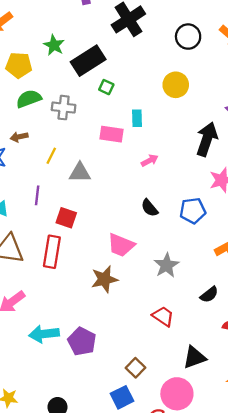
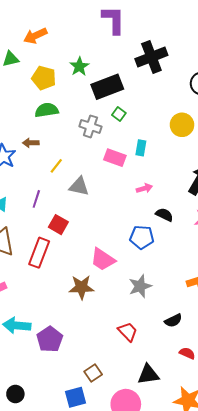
gray cross: (64, 108) -> (90, 126), moved
black semicircle: (149, 208) -> (164, 215), moved, turned 144
blue pentagon: (193, 211) -> (142, 237), moved

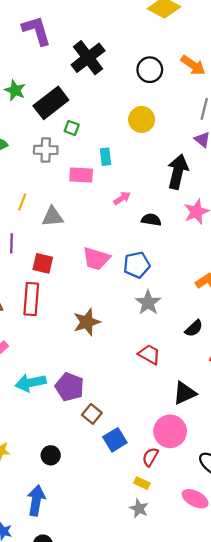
blue pentagon: (142, 237) -> (137, 265), moved
pink trapezoid: (103, 259) -> (96, 259), moved
brown square: (93, 373) -> (92, 414), moved

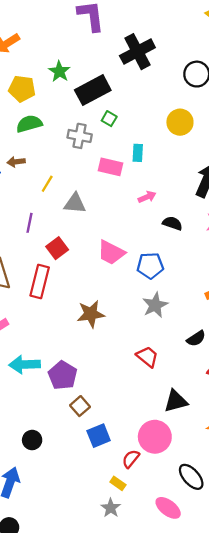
red square: (43, 263) -> (57, 248), turned 30

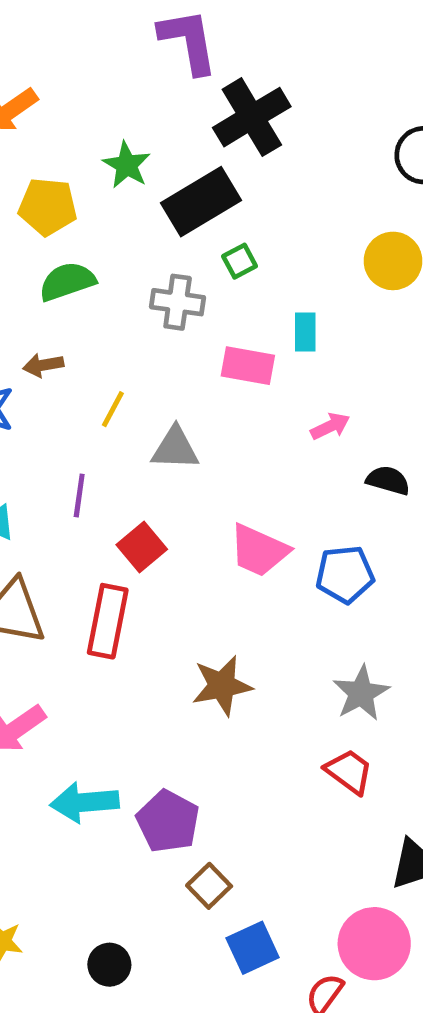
black cross: (137, 52) -> (252, 117), moved
green square: (109, 119) -> (240, 261), turned 35
gray star: (155, 305) -> (361, 693), moved

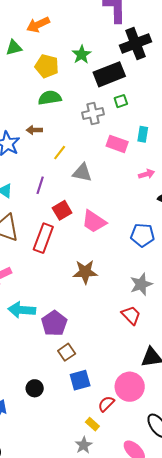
gray cross: (178, 302) -> (93, 114), turned -30
pink trapezoid: (259, 550) -> (94, 222), moved
black circle: (109, 965) -> (35, 388), moved

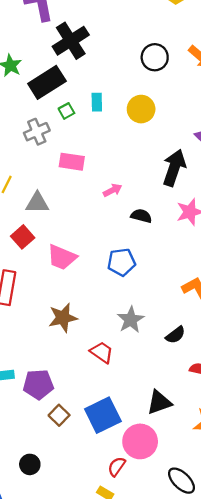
cyan rectangle: (143, 134) -> (97, 102), moved
red square: (62, 210) -> (23, 237), moved
red trapezoid: (131, 315) -> (102, 352), moved
purple pentagon: (54, 323) -> (38, 384), turned -30
blue square: (80, 380) -> (103, 415), moved, size x1.4

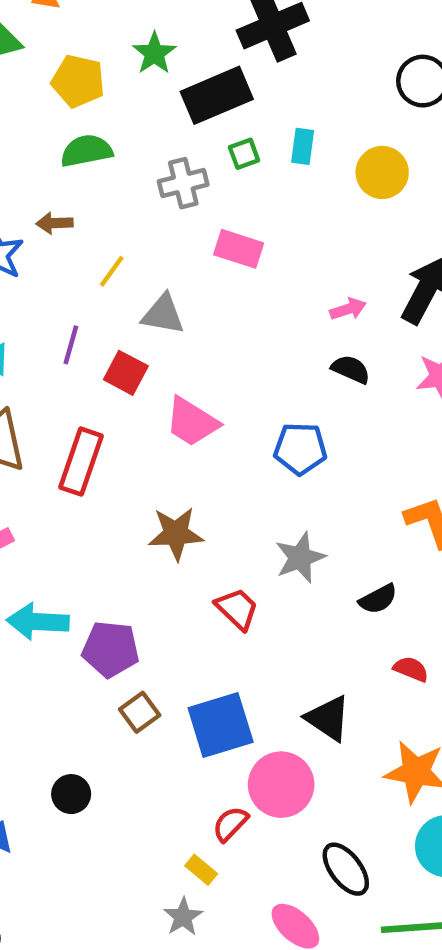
pink arrow: (113, 190) -> (348, 309), moved
red square: (23, 237) -> (126, 373), turned -30
black triangle: (159, 402) -> (328, 718), turned 44

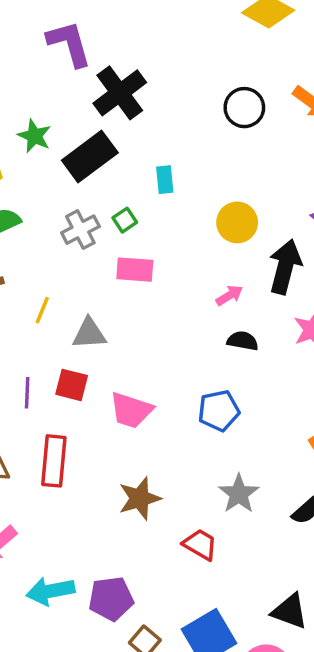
green square: (244, 154) -> (125, 220), moved
yellow circle: (382, 172) -> (237, 222), moved
purple line: (71, 345) -> (27, 393), moved

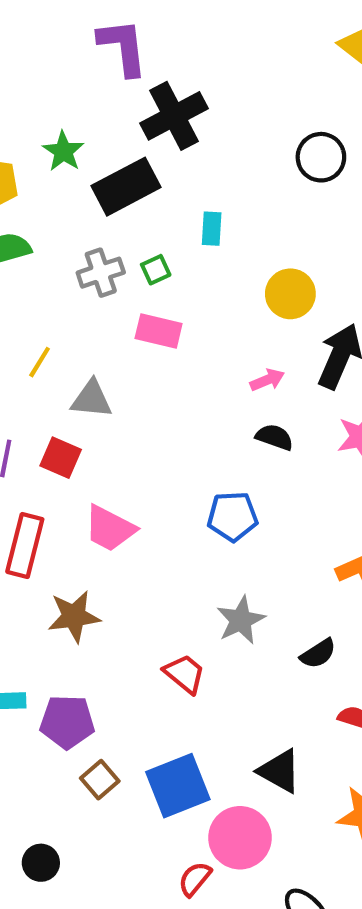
pink trapezoid: (131, 410) -> (110, 528), moved
brown star: (140, 498) -> (74, 616), moved

